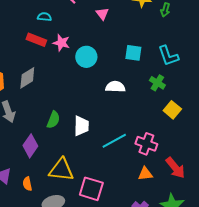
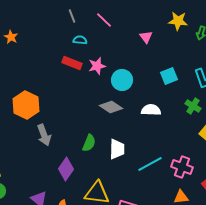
pink triangle: (102, 14) -> (146, 37), moved
pink star: (61, 43) -> (97, 66), turned -30
cyan square: (133, 53) -> (169, 76), turned -30
gray diamond: (27, 78) -> (111, 107), moved, turned 65

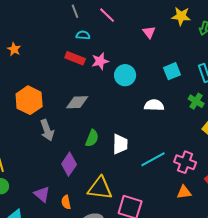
orange star: (11, 37) -> (14, 49), moved
gray diamond: (111, 107) -> (77, 102), moved, turned -35

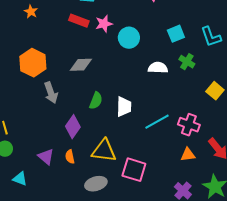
orange star: (14, 49) -> (31, 12), moved
green cross: (196, 101) -> (187, 62), moved
orange semicircle: (66, 202) -> (70, 157), moved

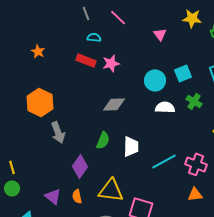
cyan circle: (129, 38) -> (155, 80), moved
gray diamond: (81, 65) -> (114, 104), moved

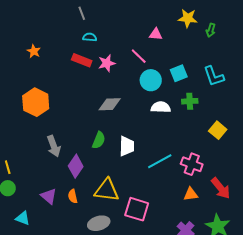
pink line: (118, 17) -> (139, 56), moved
pink triangle: (160, 34) -> (156, 34), turned -48
green cross: (194, 101) -> (190, 101), turned -35
gray arrow: (58, 132) -> (54, 146), moved

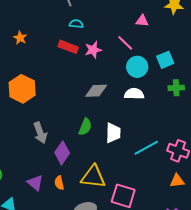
white semicircle: (161, 107) -> (134, 94), moved

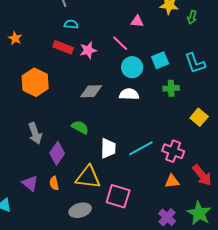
orange hexagon: (22, 89) -> (35, 82), moved
green semicircle: (85, 127) -> (80, 127), turned -84
white trapezoid: (113, 133) -> (108, 148), moved

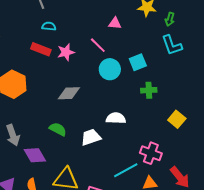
cyan L-shape: (195, 63) -> (172, 45), moved
white semicircle: (129, 94) -> (116, 118), moved
white trapezoid: (108, 148) -> (91, 137), moved, turned -110
cyan line: (141, 148) -> (126, 170), moved
purple diamond: (57, 153) -> (35, 155), turned -65

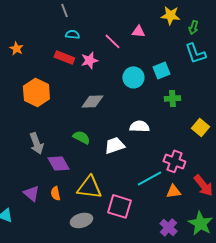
pink line: (98, 45) -> (112, 41), moved

